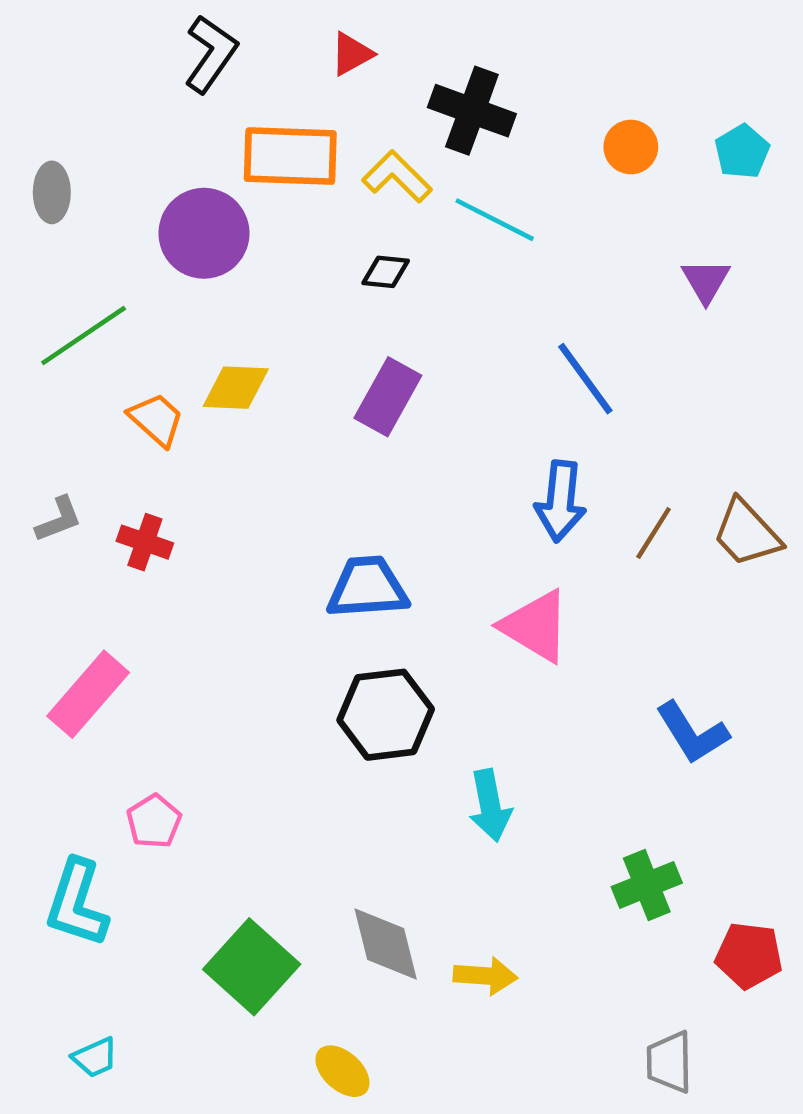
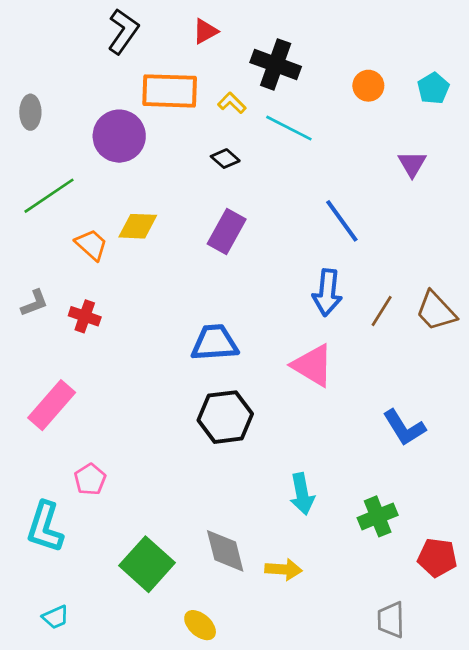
yellow L-shape: (397, 176) -> (232, 103), size x0.7
black diamond: (386, 272) -> (225, 159), turned 36
cyan arrow: (490, 805) -> (302, 494), moved

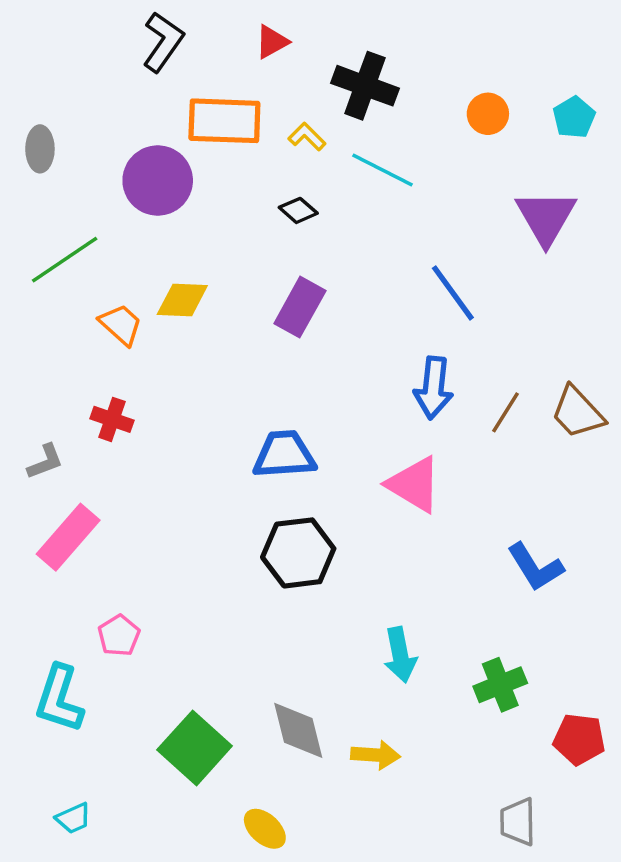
purple triangle: (412, 164) -> (546, 217), size x1.6
gray L-shape: (34, 303) -> (45, 462), moved

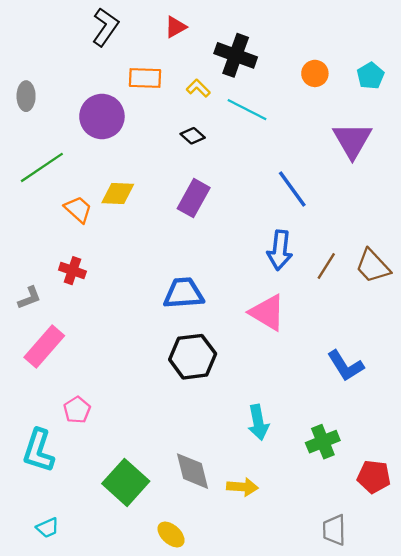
orange rectangle: (224, 121) -> (145, 78), size x0.7

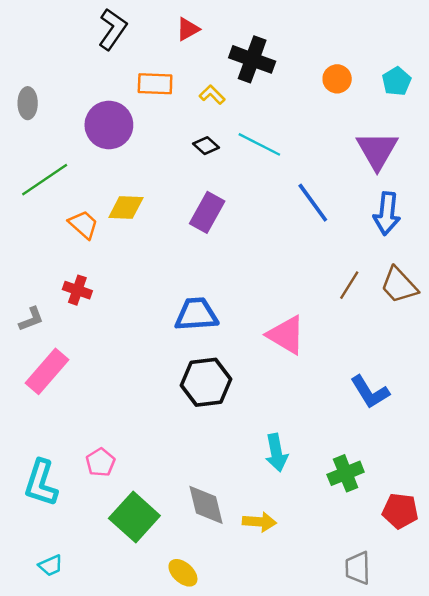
cyan line: (247, 110) -> (259, 144), moved
blue arrow: (280, 250) -> (387, 214), moved
pink pentagon: (77, 410) -> (100, 462), moved

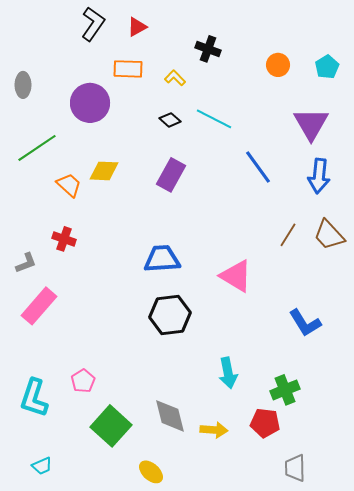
red triangle: (188, 29) -> (137, 27), moved
black cross: (252, 59) -> (208, 49), size x0.7
red pentagon: (400, 511) -> (265, 423), moved

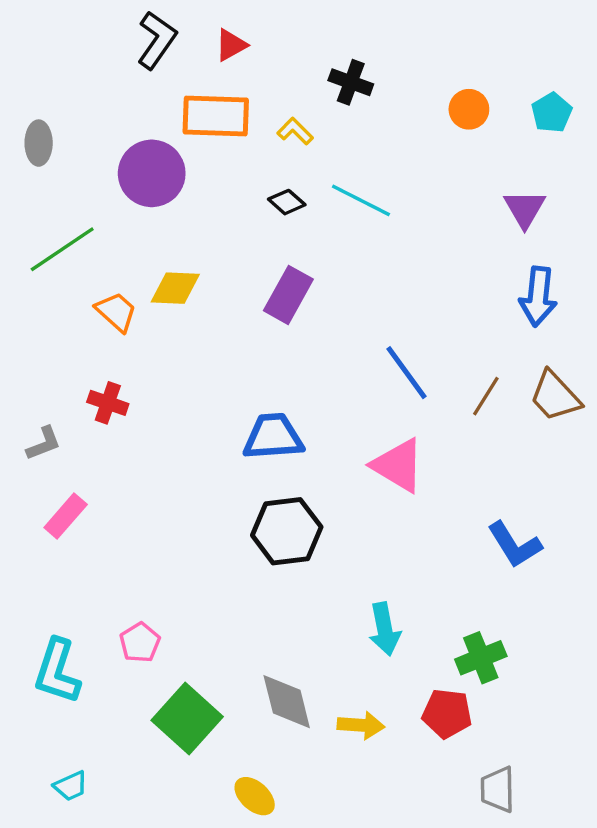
orange rectangle: (128, 69) -> (216, 116), size x1.4
purple triangle: (311, 124) -> (525, 209), size x0.7
blue line: (258, 167) -> (407, 373), moved
pink rectangle: (39, 306) -> (66, 516), size x0.7

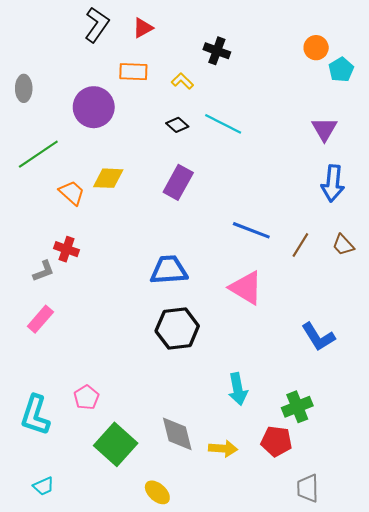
orange circle: (469, 109) -> (316, 48), moved
orange rectangle: (216, 116) -> (133, 72), size x0.7
blue line: (407, 373) -> (251, 230), turned -33
brown trapezoid: (555, 396) -> (343, 245), size x0.7
gray L-shape: (44, 443) -> (44, 271), moved

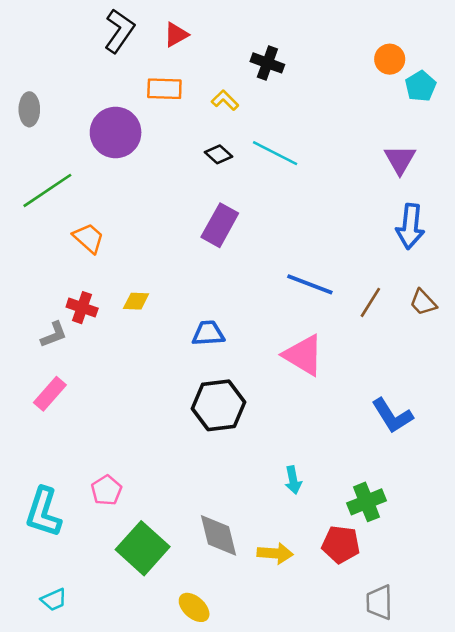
yellow diamond: (108, 178) -> (136, 301), moved, size x0.7
blue trapezoid: (169, 270) -> (208, 333), size x0.7
cyan arrow: (238, 389) -> (293, 480), size x0.7

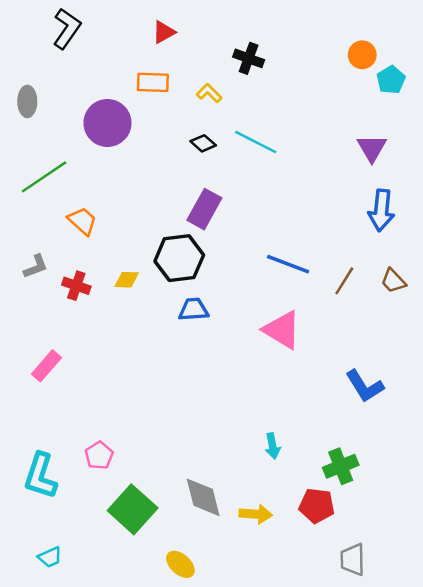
black L-shape: (119, 31) -> (67, 28), moved
gray L-shape: (54, 335) -> (36, 267), moved
black hexagon: (218, 405) -> (179, 258), moved

